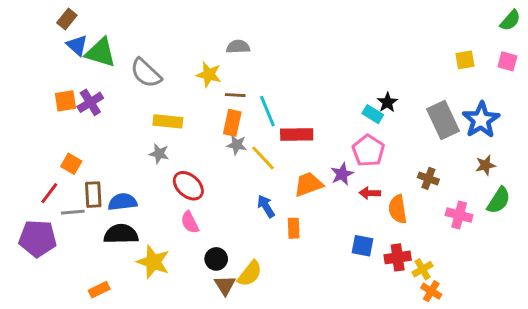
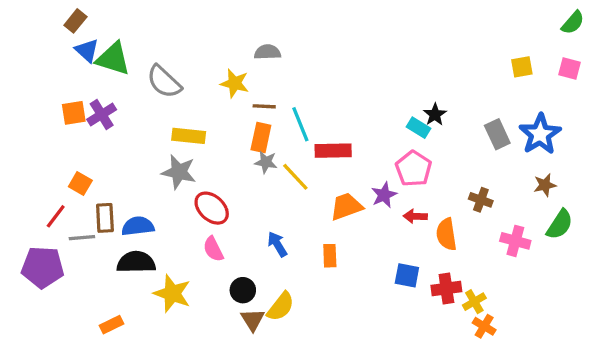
gray rectangle: (443, 120) -> (497, 134), size x0.7
gray star: (159, 154) -> (179, 172), size x1.5
blue arrow: (266, 206) -> (277, 244), moved

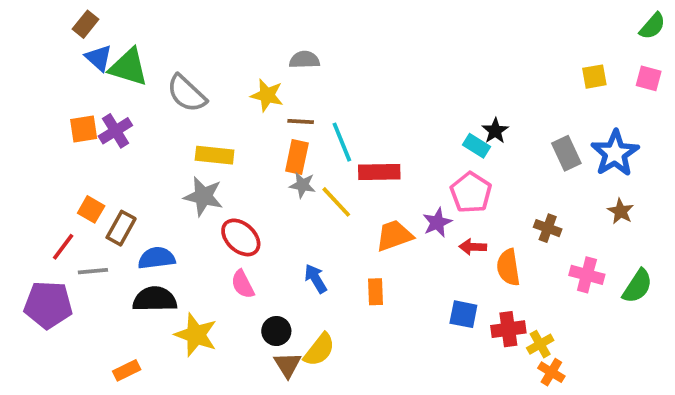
brown star: (545, 185) -> (621, 211), turned -30
brown rectangle: (105, 218) -> (121, 228), moved, turned 32
green semicircle: (560, 224) -> (637, 286), moved

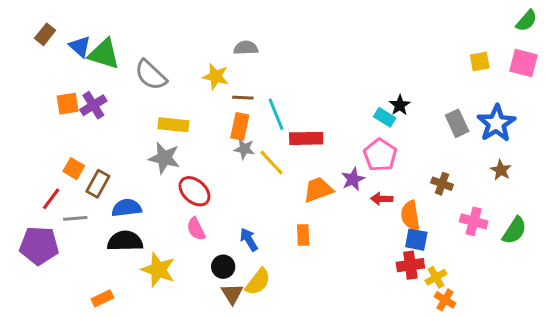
brown rectangle: (85, 24) -> (45, 34), moved
pink square: (649, 78) -> (523, 63), size x1.4
blue arrow: (316, 279) -> (249, 240), moved
blue square: (463, 314) -> (416, 240), moved

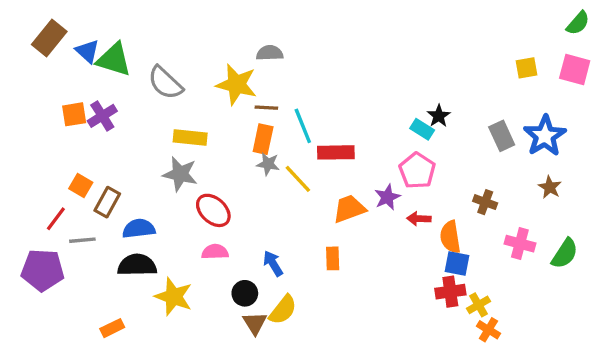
brown rectangle: (45, 34) -> (49, 38), size x1.5
yellow star: (216, 77) -> (237, 84), size x1.4
pink semicircle: (196, 229) -> (215, 252), turned 115

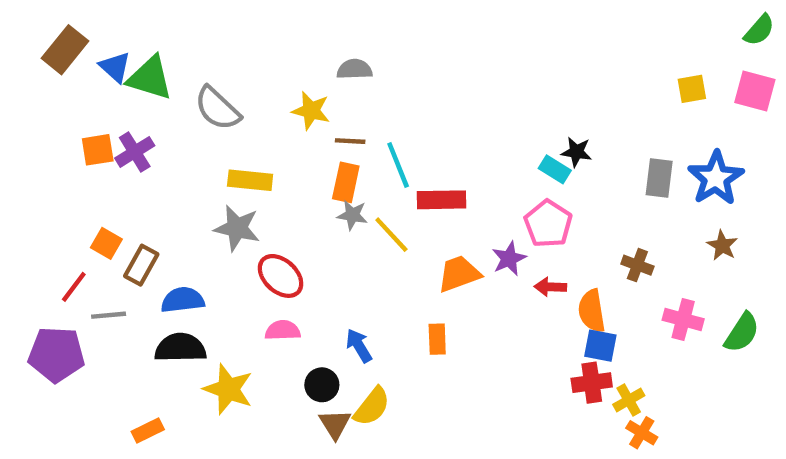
yellow star: (237, 84) -> (311, 111), size x0.7
black star: (439, 116) -> (576, 152), turned -30
gray rectangle: (502, 136) -> (659, 178), turned 32

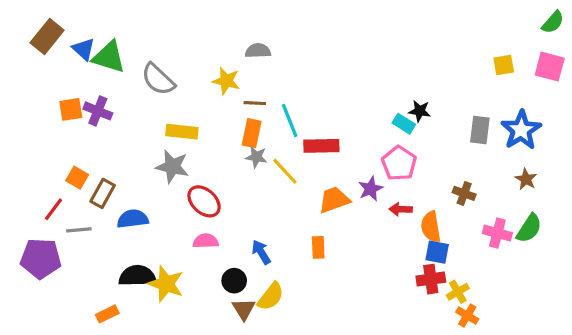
purple cross: (135, 152) -> (98, 111), turned -36
green semicircle: (742, 333) -> (529, 228), moved
black semicircle: (180, 348) -> (137, 276), moved

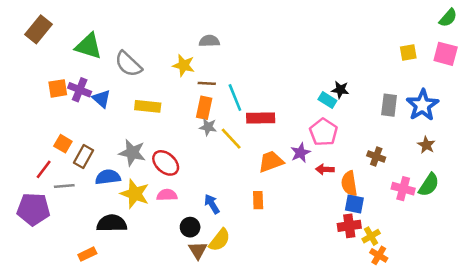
blue triangle: (84, 49) -> (101, 99), moved
gray star: (172, 166) -> (132, 153), moved
yellow star: (166, 284) -> (135, 194), moved

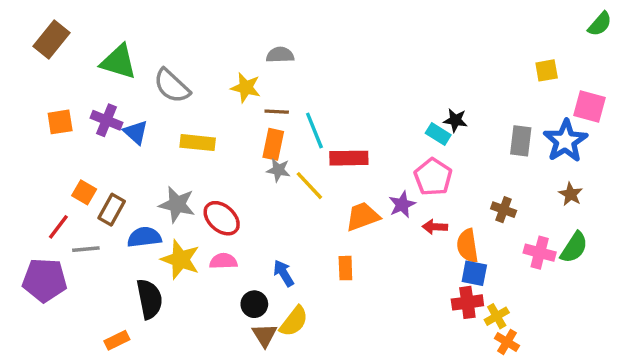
pink square: (446, 54) -> (589, 106), moved
orange square: (58, 88) -> (60, 122), moved
black semicircle: (112, 223) -> (149, 299), turned 80

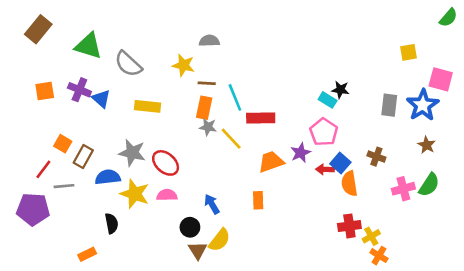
pink cross: (540, 253) -> (403, 189), turned -30
blue square: (474, 273) -> (340, 163), moved, turned 30
black semicircle: (149, 299) -> (112, 223), size x0.7

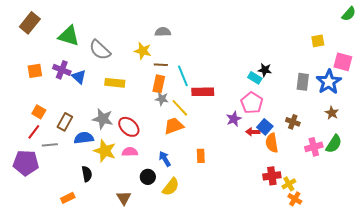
orange square: (63, 144) -> (39, 112), moved
orange trapezoid: (271, 162) -> (174, 126), moved
brown triangle: (198, 250) -> (124, 198), moved

